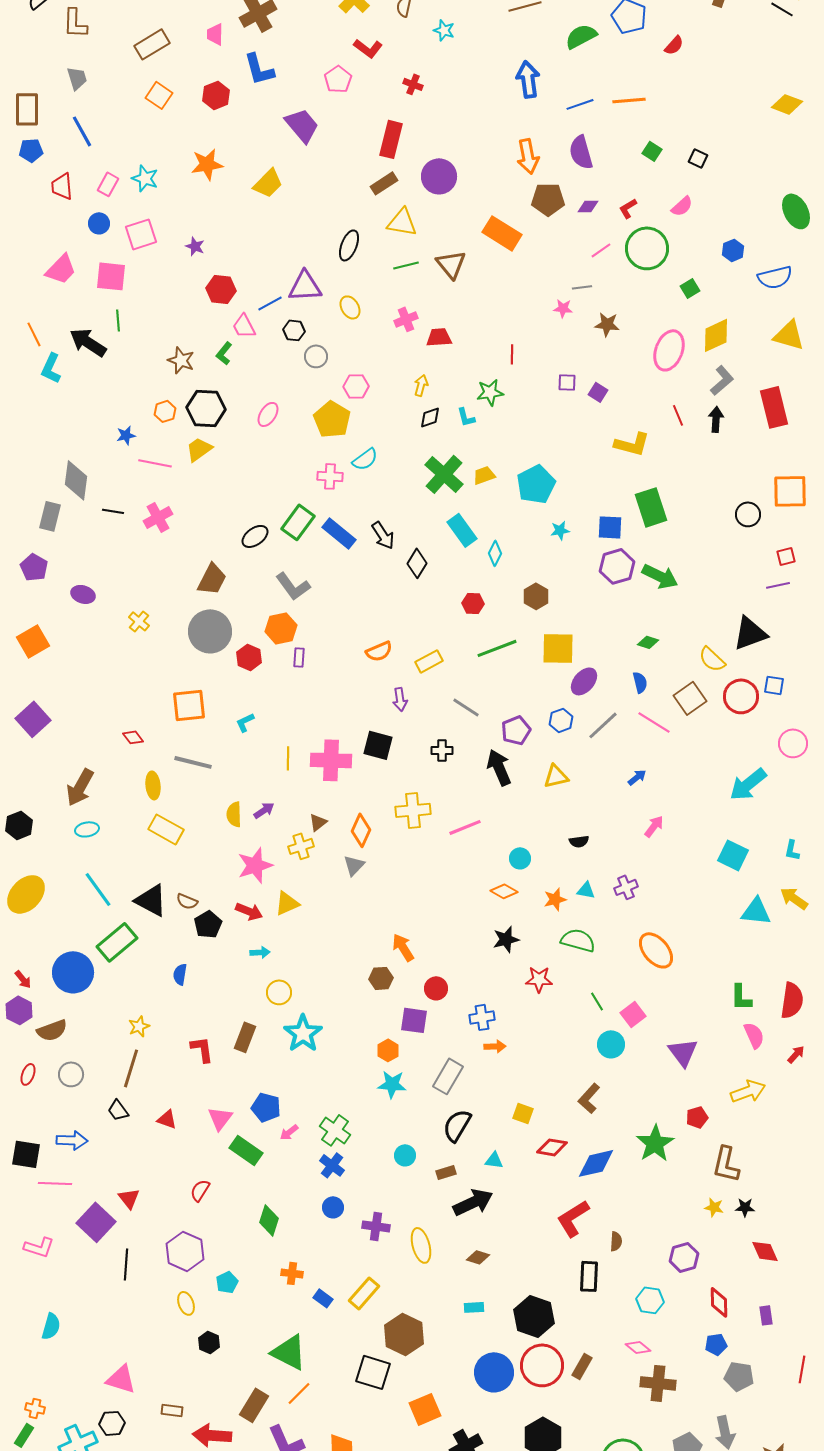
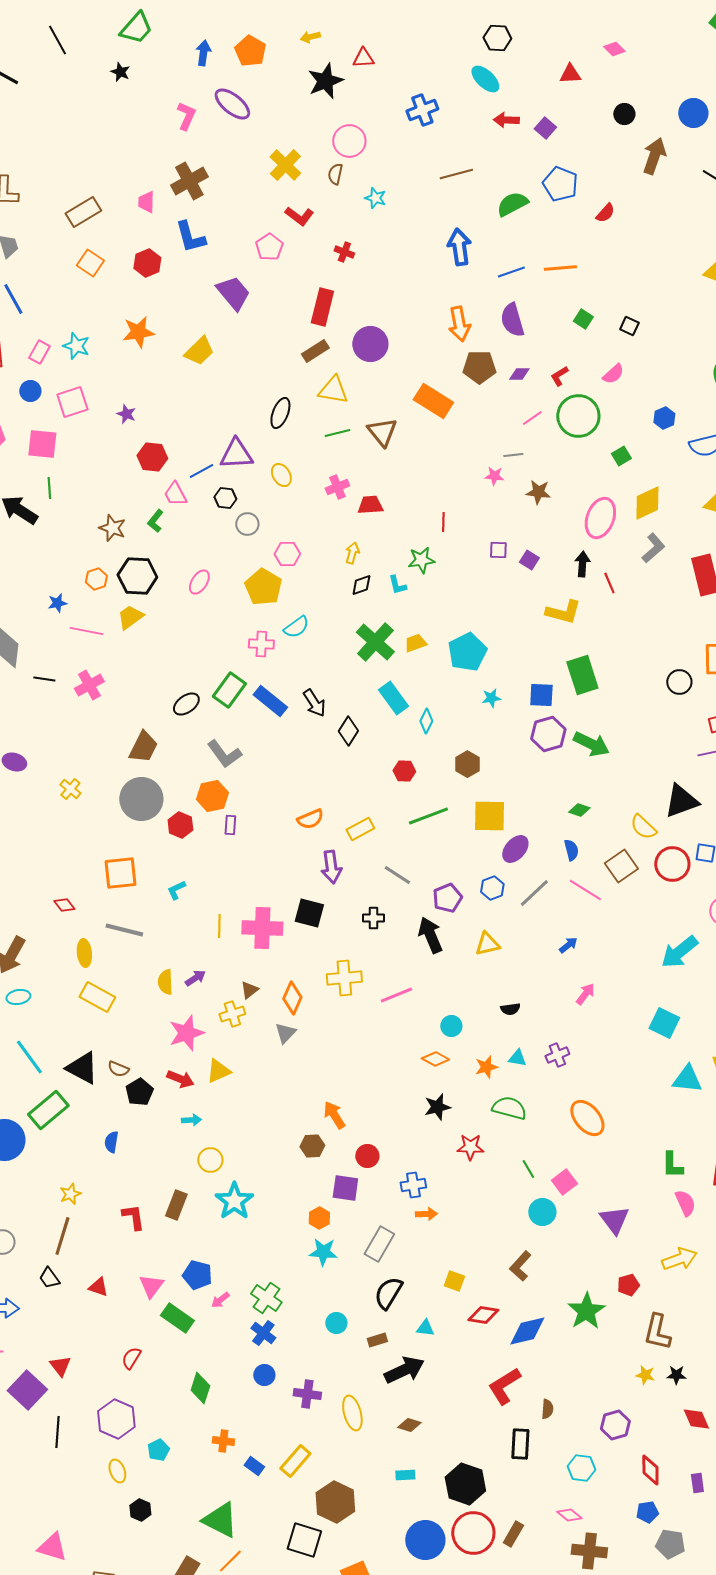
black arrow: (716, 419) -> (582, 564), moved
purple arrow: (400, 699) -> (331, 867), size x1.4

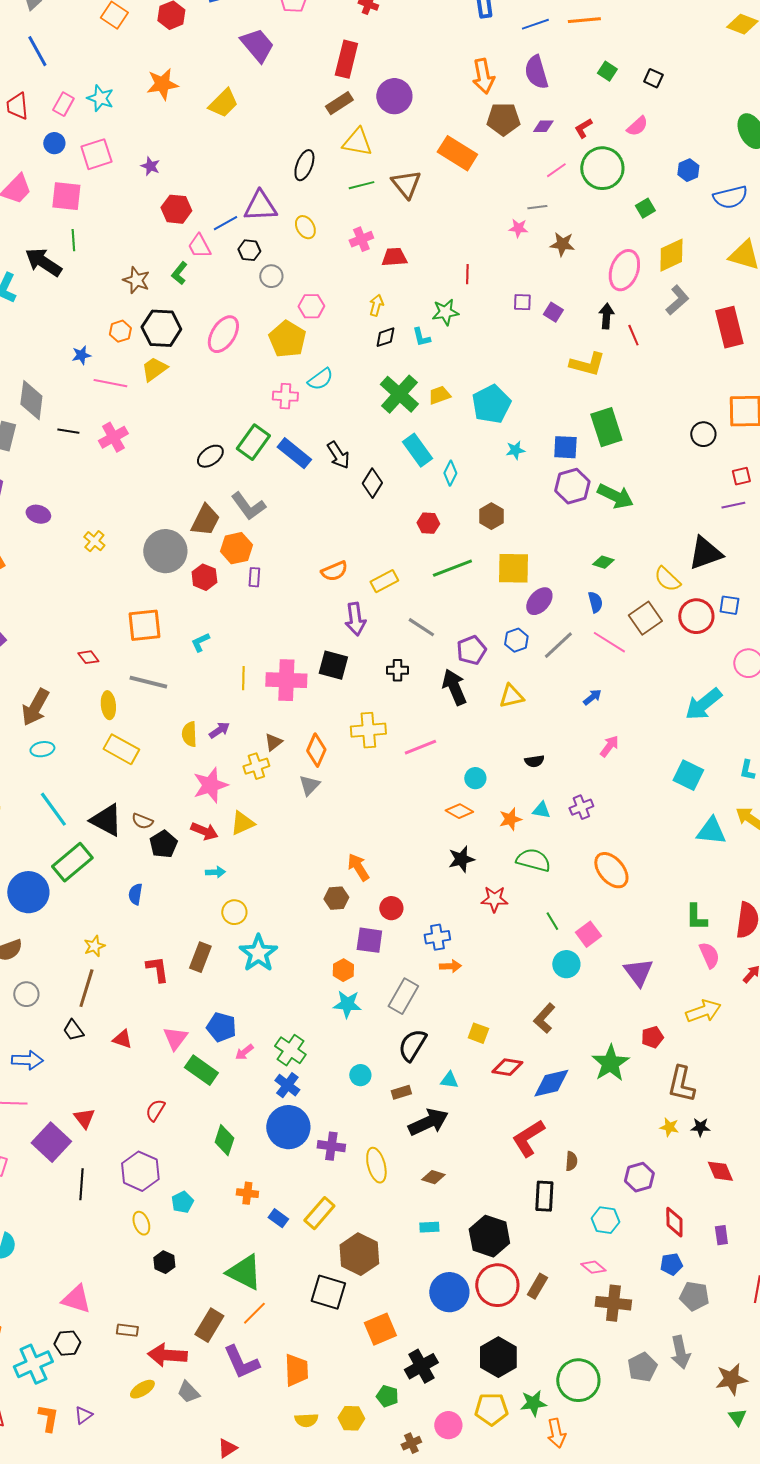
pink ellipse: (199, 582) -> (223, 334), size x1.5
brown trapezoid: (143, 747) -> (205, 520), moved
blue circle: (264, 1375) -> (288, 1127), size x2.0

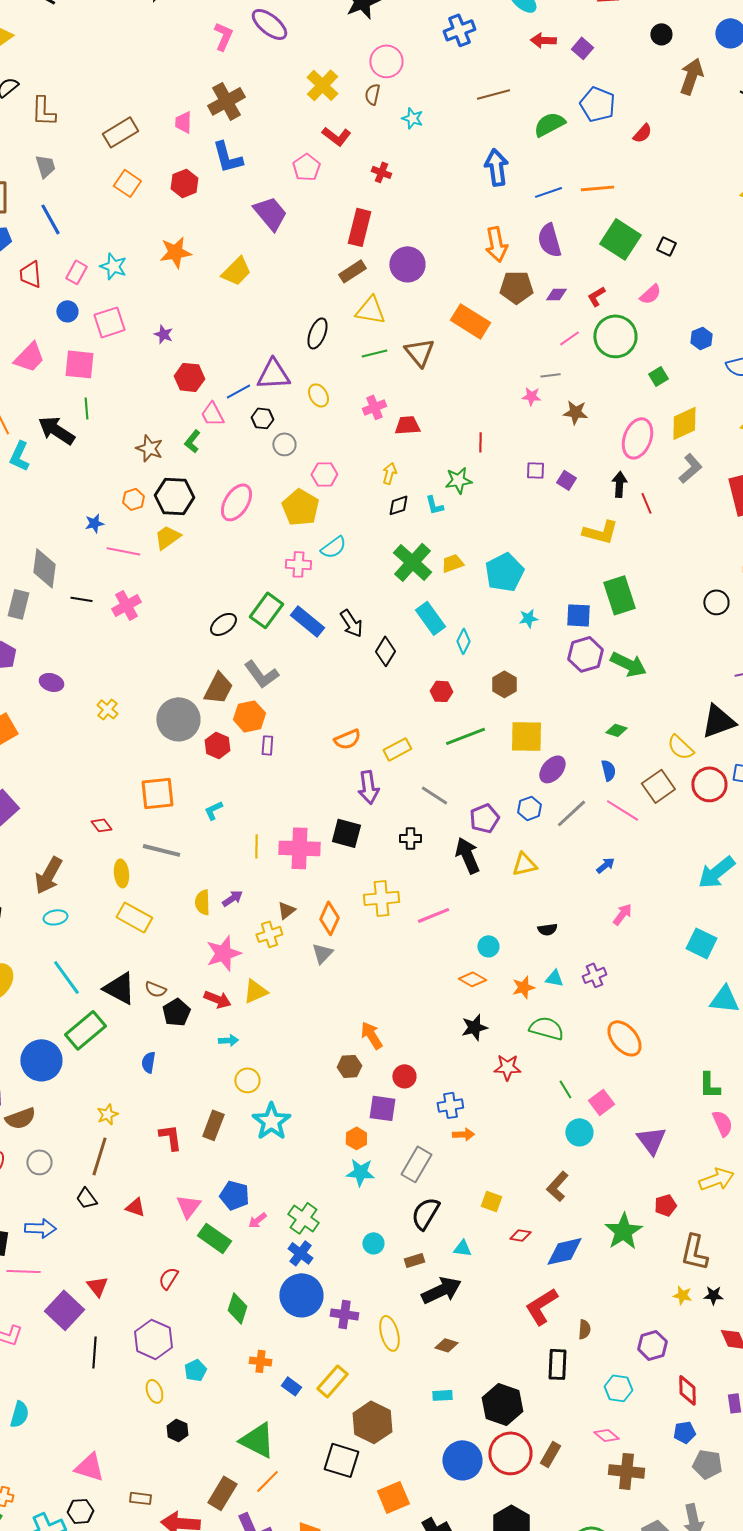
green square: (607, 71) -> (620, 239), size x2.0
red diamond: (507, 1067) -> (520, 1235), size x0.7

